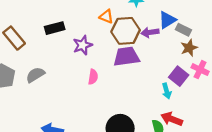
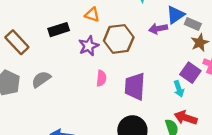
orange triangle: (106, 17) -> (92, 15), moved
brown hexagon: (126, 31) -> (119, 39), moved
purple trapezoid: (126, 57) -> (135, 86), moved, turned -76

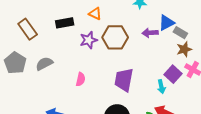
pink semicircle: (101, 78) -> (81, 79), moved

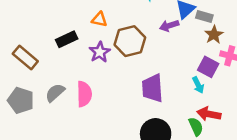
pink semicircle: (81, 79) -> (84, 94), moved, size x1.5

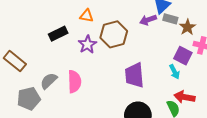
gray rectangle: (204, 16) -> (170, 19), moved
brown rectangle: (25, 58) -> (15, 61), moved
gray pentagon: (21, 100) -> (29, 99), moved, turned -30

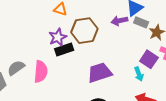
black rectangle: (58, 34) -> (64, 49), moved
purple trapezoid: (134, 75) -> (100, 73), turned 70

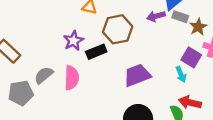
purple star: (58, 37) -> (73, 41), moved

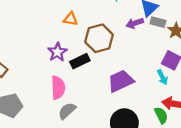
gray semicircle: (44, 75) -> (67, 111), moved

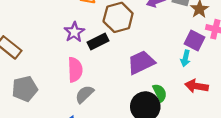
cyan arrow: (162, 77) -> (185, 58), turned 40
green semicircle: (161, 115) -> (160, 93), moved

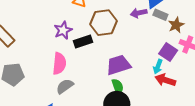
red arrow: (197, 86) -> (165, 80), moved
green semicircle: (160, 93) -> (118, 87), moved

